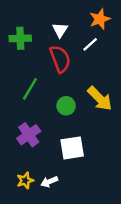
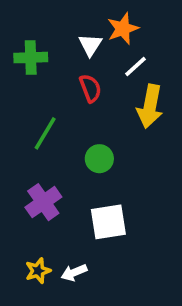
orange star: (100, 19) -> (123, 29), moved
red semicircle: (60, 59) -> (90, 88), size x0.7
yellow arrow: (100, 99) -> (150, 106), moved, turned 56

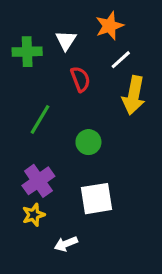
white triangle: (90, 45) -> (66, 40), moved
yellow star: (38, 271) -> (34, 215), moved

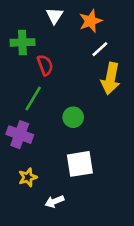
white triangle: (66, 40) -> (54, 16), moved
red semicircle: (80, 79) -> (45, 65), moved
purple cross: (38, 181) -> (20, 135), moved, turned -35

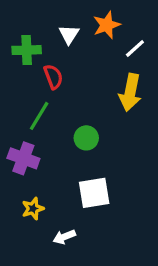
white triangle: (54, 16) -> (69, 34), moved
white line: (100, 49) -> (135, 48), moved

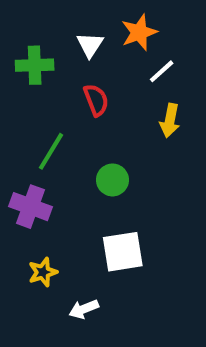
white line: (135, 48) -> (162, 71), moved
red semicircle: (53, 77) -> (96, 100), moved
yellow arrow: (130, 92) -> (170, 121), size x0.7

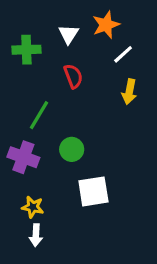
green circle: (112, 180) -> (72, 149), moved
yellow star: (43, 272) -> (33, 207), turned 30
white arrow: (84, 309) -> (36, 235), moved, turned -65

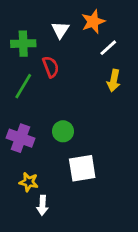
red semicircle: (73, 76) -> (51, 67), moved
green line: (39, 115) -> (23, 86), moved
white arrow: (36, 235) -> (42, 205), moved

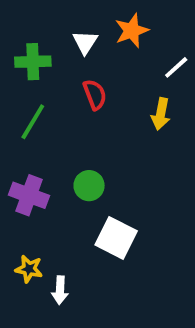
white line: (108, 48) -> (176, 67), moved
red semicircle: (51, 67) -> (95, 95), moved
white square: (82, 168) -> (116, 238), turned 36
yellow star: (29, 182) -> (29, 269), moved

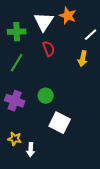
orange star: (132, 31) -> (68, 16), turned -30
white triangle: (85, 42) -> (44, 22), size x1.5

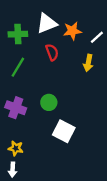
orange star: (68, 16) -> (72, 31), moved, turned -30
white triangle: (44, 22) -> (47, 23), turned 35
white arrow: (31, 150) -> (13, 170), moved

